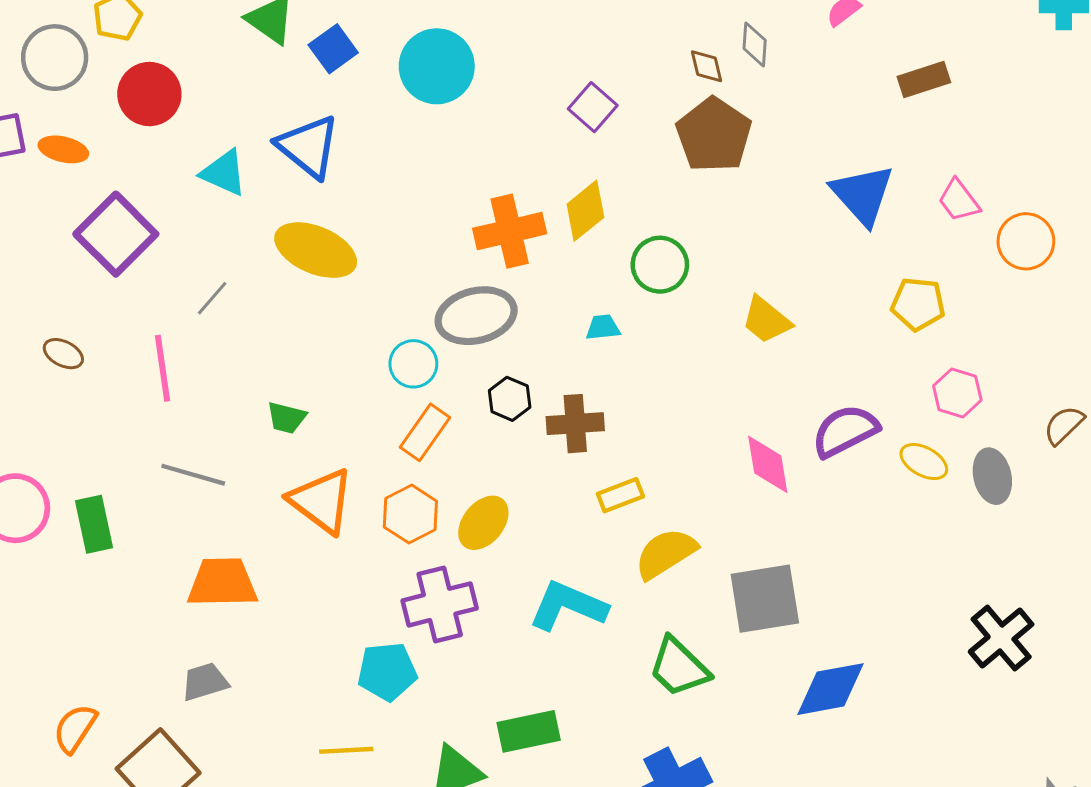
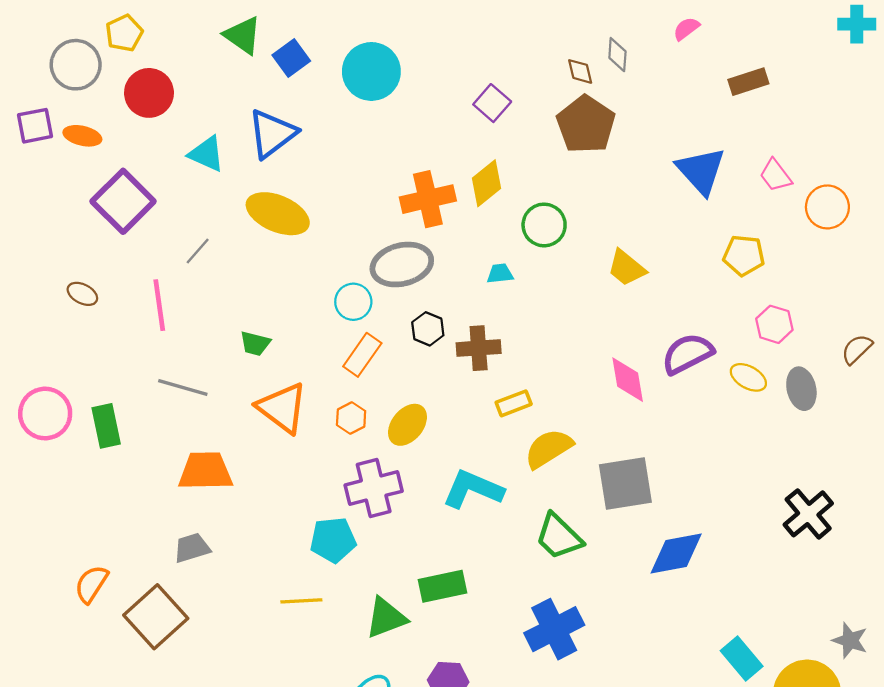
blue triangle: (308, 147) -> (272, 134), turned 44
orange hexagon: (410, 514) -> (351, 418), size x0.7

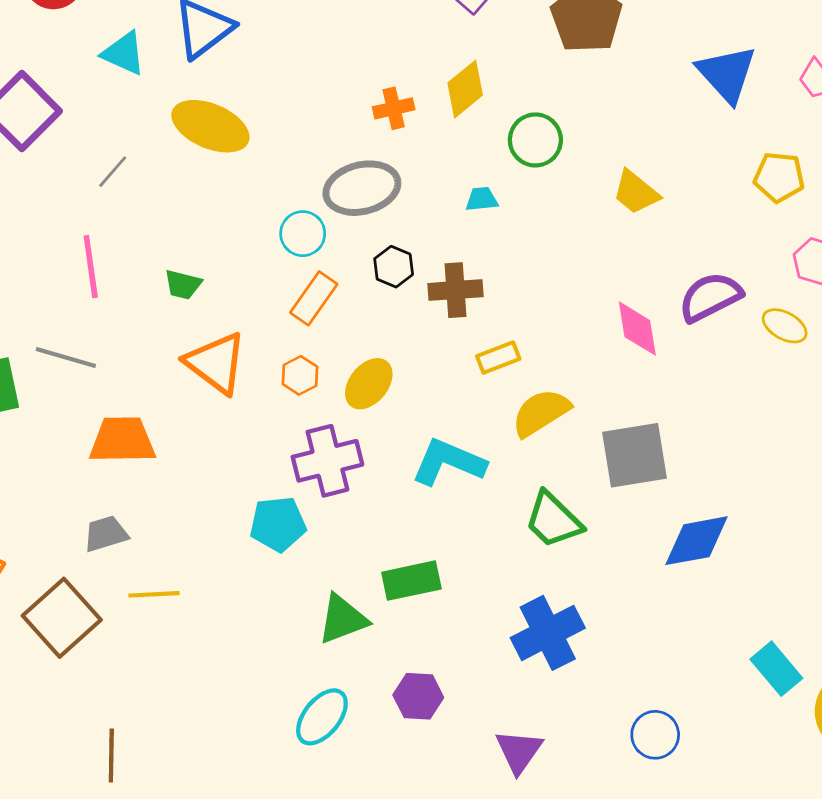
orange cross: (428, 199) -> (394, 108), size x0.6
pink line: (159, 305) -> (91, 267), moved
gray line: (183, 388) -> (66, 358), moved
yellow line: (301, 601) -> (154, 594), moved

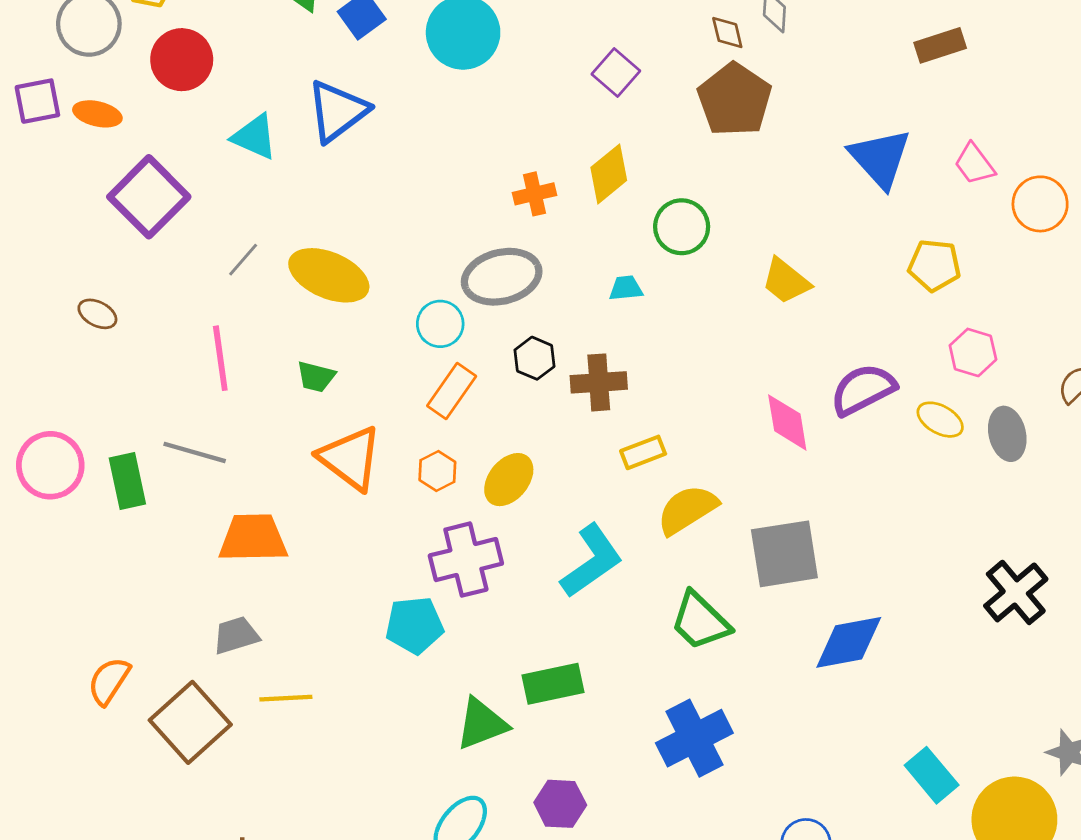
yellow ellipse: (210, 126) -> (329, 275), moved
cyan L-shape: (449, 462) -> (592, 561), turned 122

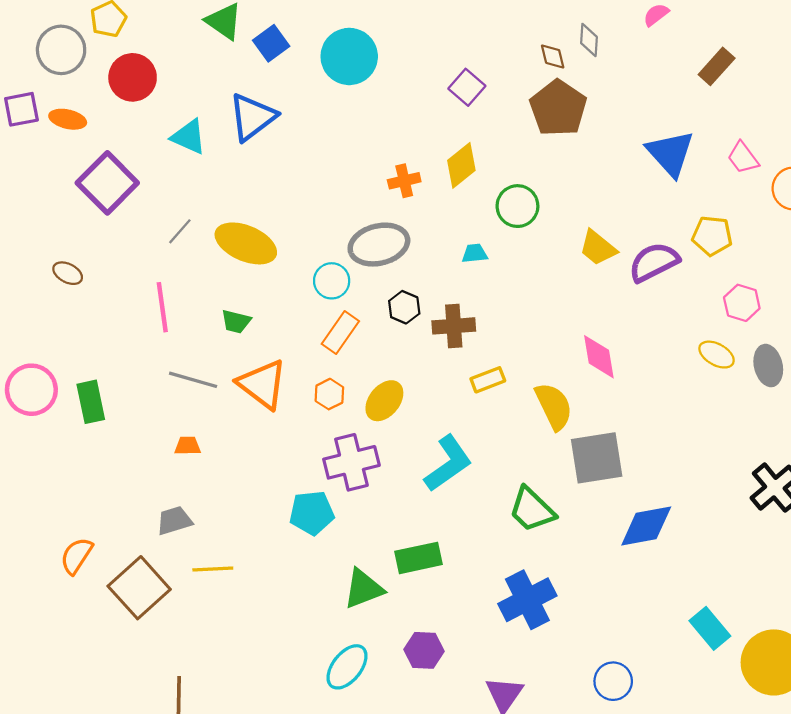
brown rectangle: (940, 45) -> (717, 66), turned -30
purple semicircle: (863, 390) -> (654, 262), moved
gray line: (195, 452) -> (193, 380), moved
yellow semicircle: (687, 510) -> (554, 406), moved, turned 96
orange trapezoid: (253, 538) -> (188, 446), size x0.5

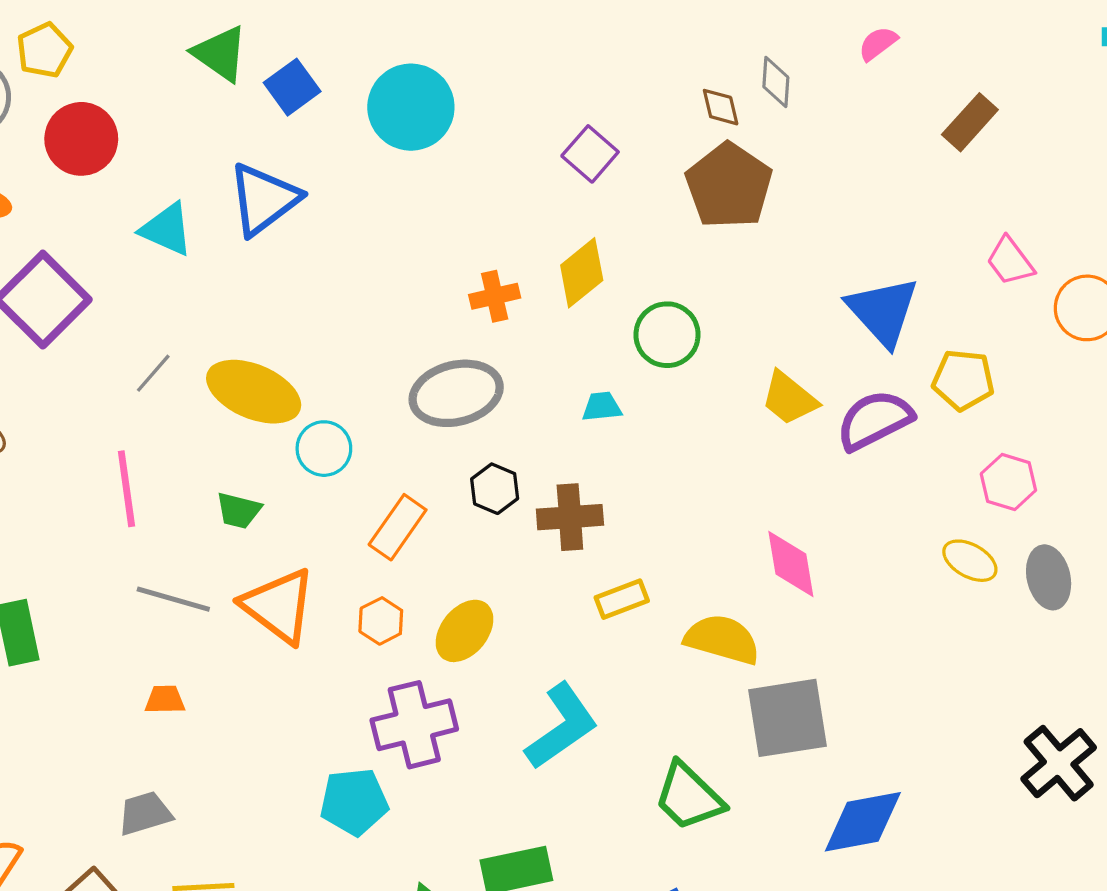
blue triangle: (670, 153) -> (883, 311), moved
cyan circle: (332, 281) -> (324, 449), moved
yellow semicircle: (554, 406) -> (722, 639), turned -48

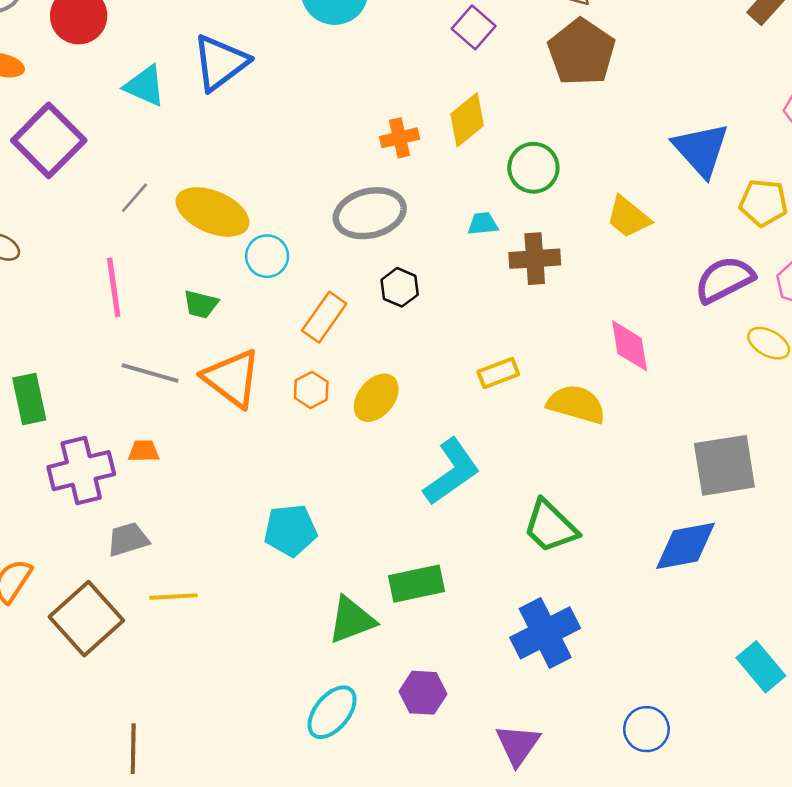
purple semicircle: (875, 420) -> (724, 280), moved
brown cross: (570, 517) -> (535, 259), moved
gray square: (788, 718) -> (724, 465), moved
purple cross: (414, 725) -> (81, 471), moved

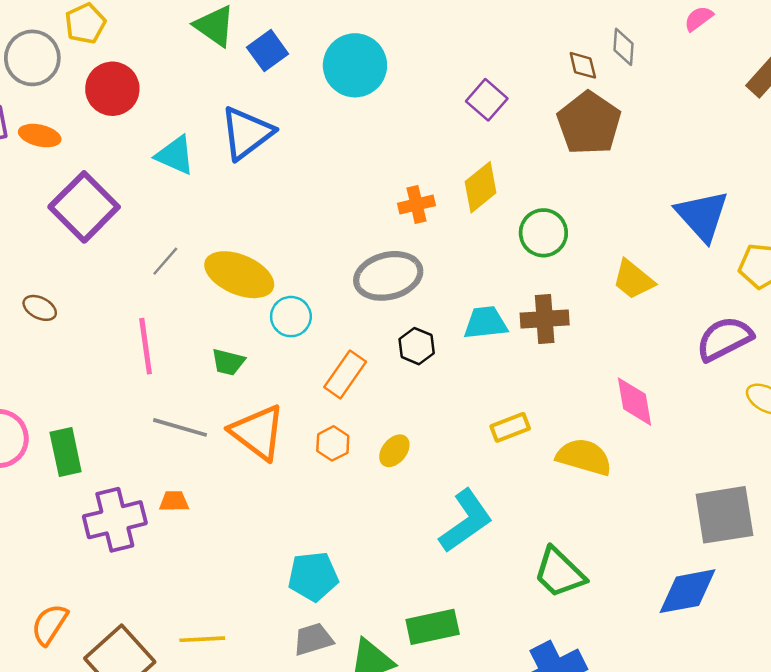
cyan trapezoid: (483, 224) -> (486, 323), moved, size x1.5
yellow ellipse: (376, 398) -> (394, 451), size x0.7
gray trapezoid: (128, 539) -> (313, 639), moved

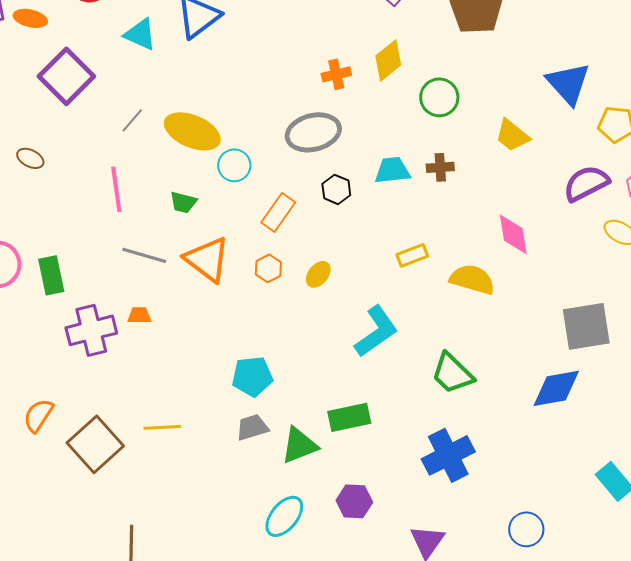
brown cross: (545, 319) -> (440, 167), size x0.7

